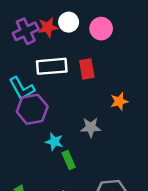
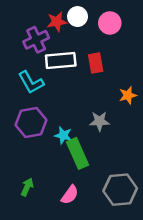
purple cross: (26, 31) -> (36, 40), moved
purple hexagon: (32, 109) -> (31, 122), moved
green rectangle: (69, 160) -> (78, 153), size x1.6

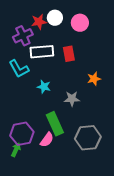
purple hexagon: (31, 122) -> (22, 134), moved
cyan star: (63, 135) -> (44, 87), moved
gray hexagon: (120, 190) -> (88, 138), moved
pink semicircle: (70, 195) -> (47, 140), moved

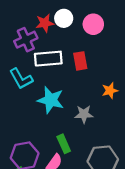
cyan star: (44, 87) -> (51, 100), size x1.6
green rectangle: (55, 124) -> (64, 144), size x0.7

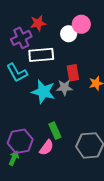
white circle: (64, 18) -> (69, 34), moved
red rectangle: (80, 61) -> (73, 73), moved
gray star: (84, 114) -> (64, 87), moved

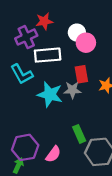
pink circle: (81, 24) -> (86, 43), moved
green rectangle: (55, 131) -> (79, 134), moved

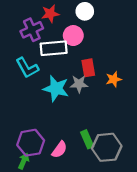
white circle: (77, 33) -> (85, 11), moved
pink circle: (86, 43) -> (73, 36), moved
green rectangle: (79, 134) -> (87, 139), moved

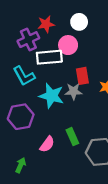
green rectangle: (87, 139) -> (72, 137), moved
purple hexagon: (31, 143) -> (21, 117), moved
pink semicircle: (59, 150) -> (47, 144), moved

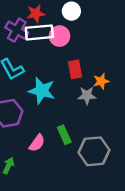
purple cross: (28, 40) -> (17, 30), turned -35
white rectangle: (49, 57) -> (39, 32), moved
gray star: (74, 91) -> (87, 95), moved

